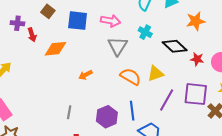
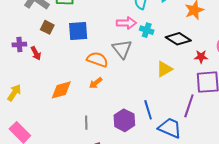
pink arrow: (111, 21) -> (126, 23), moved
orange diamond: (55, 49) -> (61, 90), moved
red star: (197, 59) -> (201, 57), moved
orange semicircle: (130, 77) -> (97, 60), moved
purple line: (167, 100) -> (189, 106), moved

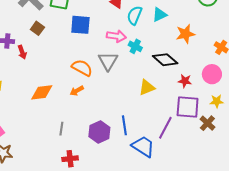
blue square: (78, 31) -> (80, 25), moved

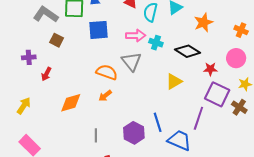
red arrow: (22, 52) -> (46, 74), moved, turned 56
purple square: (188, 107) -> (217, 94), turned 30

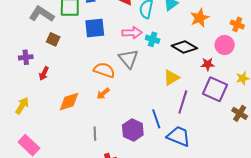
pink circle: (236, 58) -> (225, 45), moved
brown cross: (239, 107) -> (240, 113), moved
purple line: (198, 118) -> (183, 102), moved

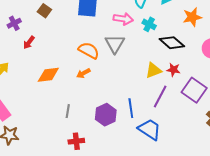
cyan cross: (153, 39) -> (149, 24), moved
purple cross: (26, 57) -> (14, 23), turned -32
red star: (208, 64) -> (173, 70), moved

